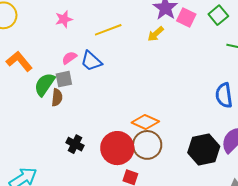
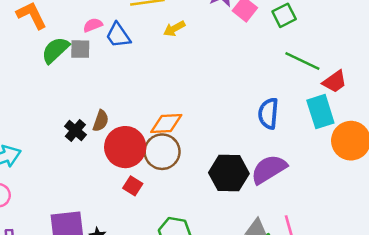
yellow arrow: (156, 34) -> (174, 29), moved
brown semicircle: (57, 97) -> (101, 121), moved
orange diamond: (145, 122) -> (166, 123), turned -40

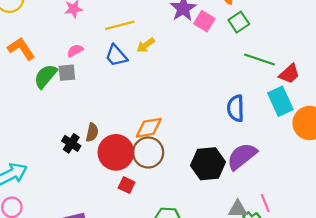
blue trapezoid: (118, 35) -> (116, 56), moved

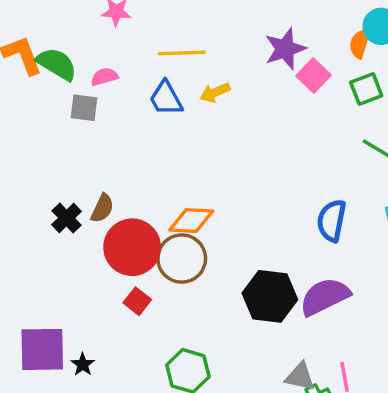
green semicircle: (46, 76) -> (57, 64), moved, turned 68

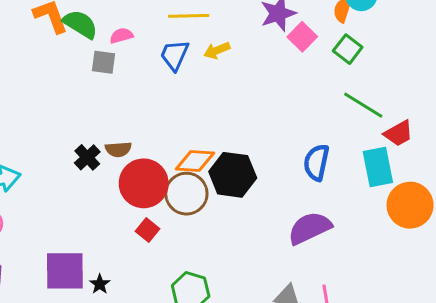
green square: (366, 89) -> (348, 49), turned -32
blue trapezoid: (166, 98) -> (174, 55), turned 52
brown semicircle: (102, 208) -> (118, 149), turned 60
black hexagon: (270, 296) -> (233, 175), moved

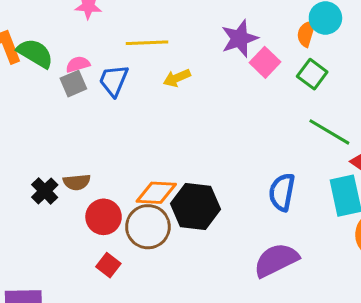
blue trapezoid: (174, 55) -> (114, 81), moved
gray square: (104, 62) -> (73, 84), moved, turned -30
red circle: (144, 183) -> (104, 217), size x0.7

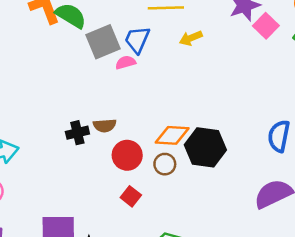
pink semicircle: (78, 64) -> (126, 62), moved
gray square: (73, 84) -> (103, 42), size x1.5
black cross: (45, 191) -> (77, 133), turned 30
brown circle: (148, 227) -> (165, 164), size x0.6

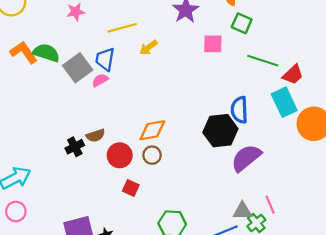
pink square: (266, 26) -> (213, 44), moved, turned -30
black hexagon: (205, 147) -> (220, 131), moved

